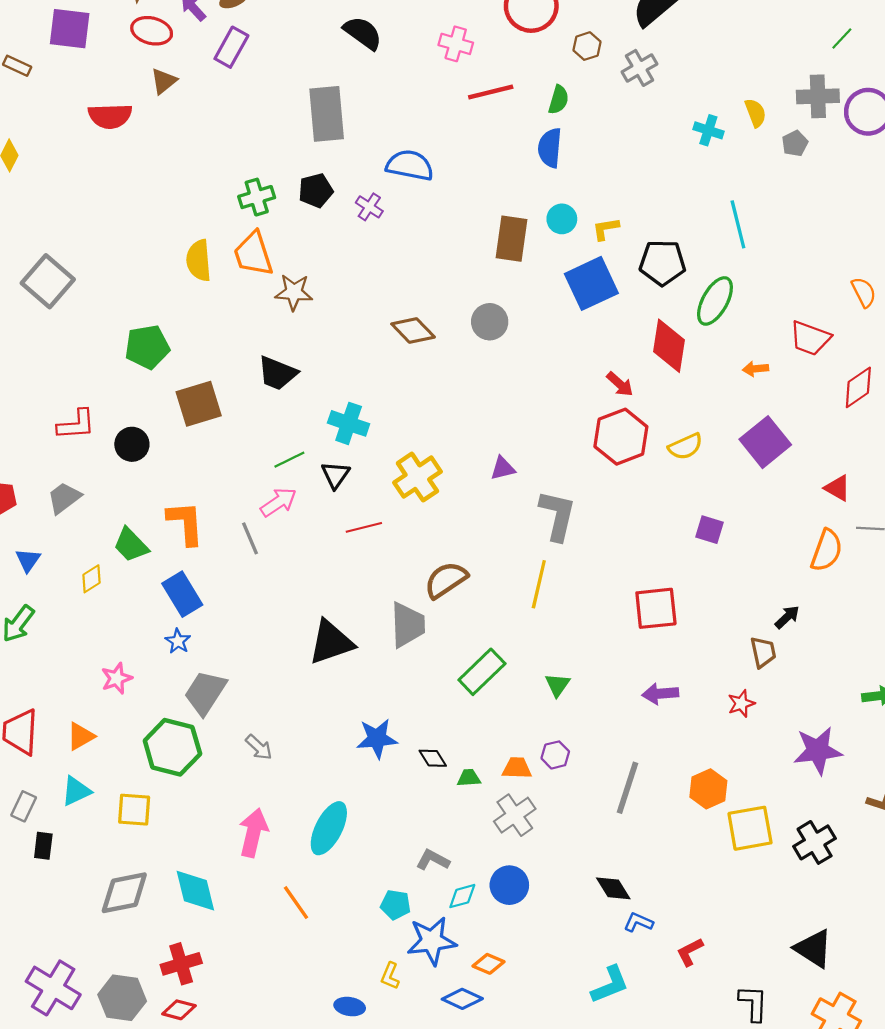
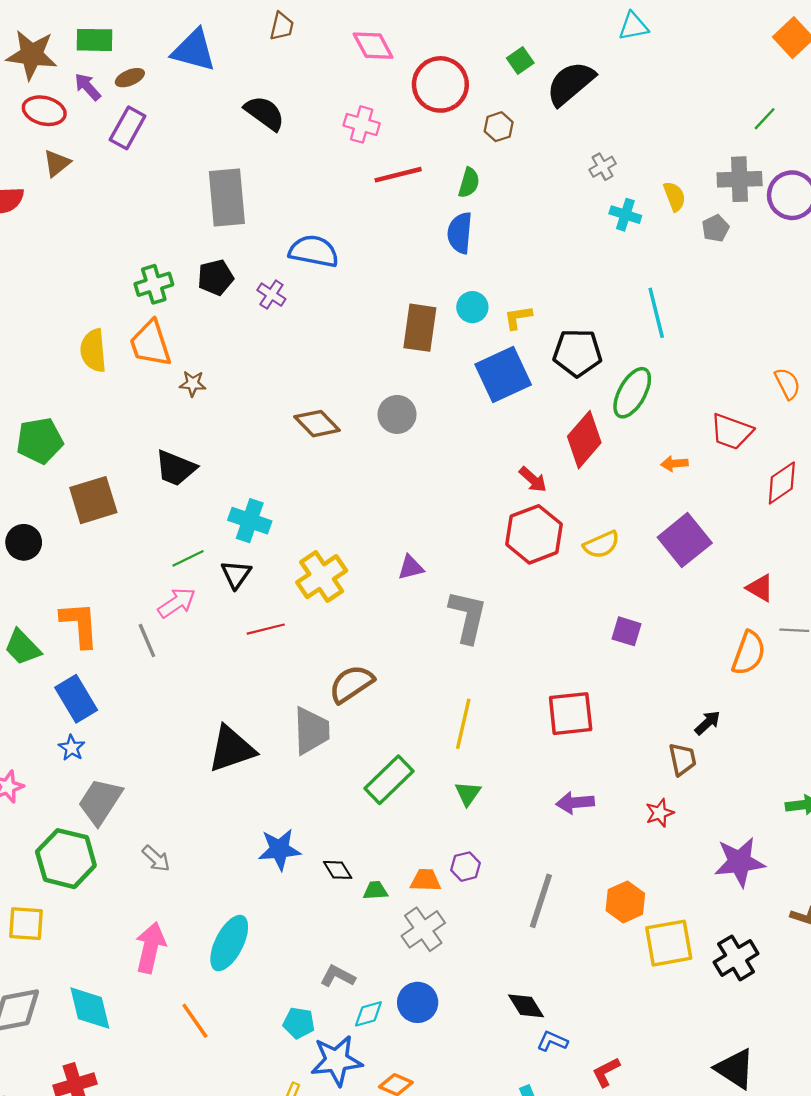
gray cross: (640, 68) -> (603, 167), moved, size x0.7
brown star: (294, 292) -> (193, 384), size x0.7
red diamond: (669, 346) -> (584, 440), turned 32
yellow line: (539, 584) -> (463, 724), moved

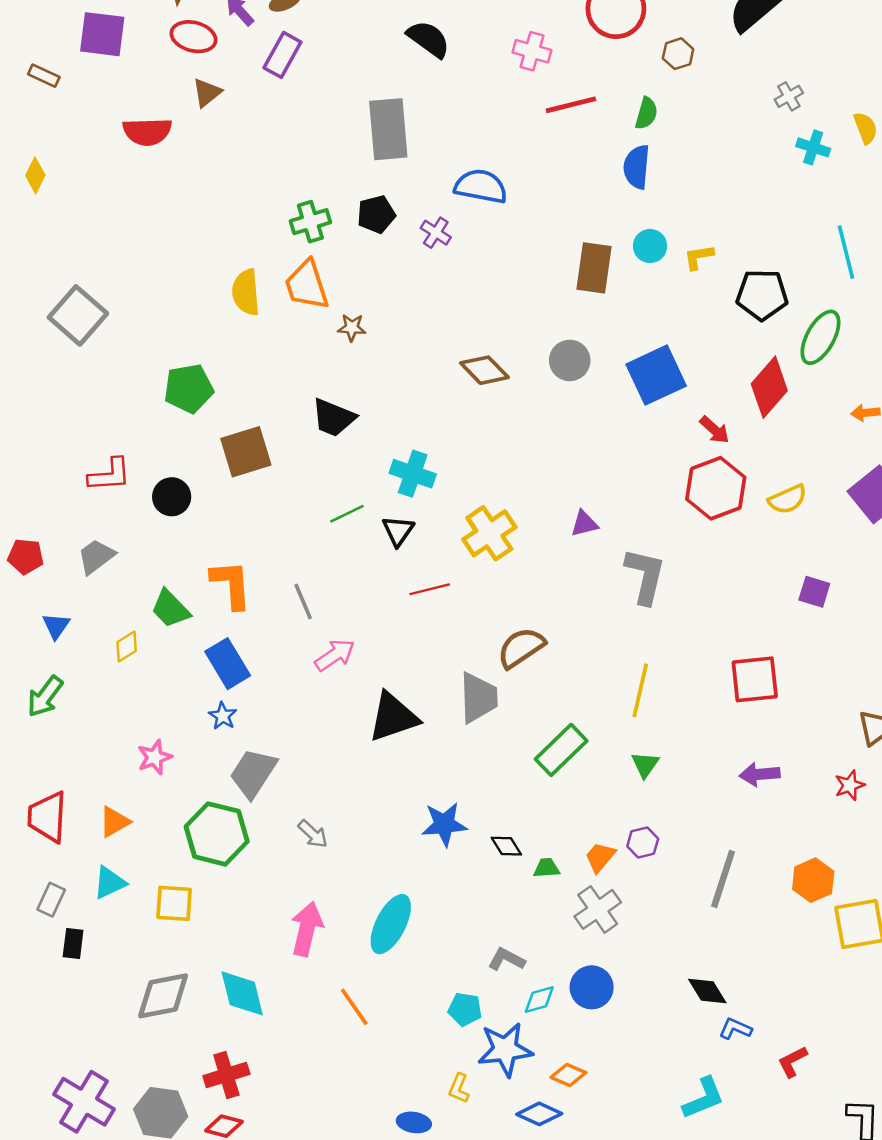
blue square: (503, 374) -> (656, 375), moved
pink arrow: (177, 603) -> (335, 655), moved
orange trapezoid: (426, 880) -> (600, 857), turned -52

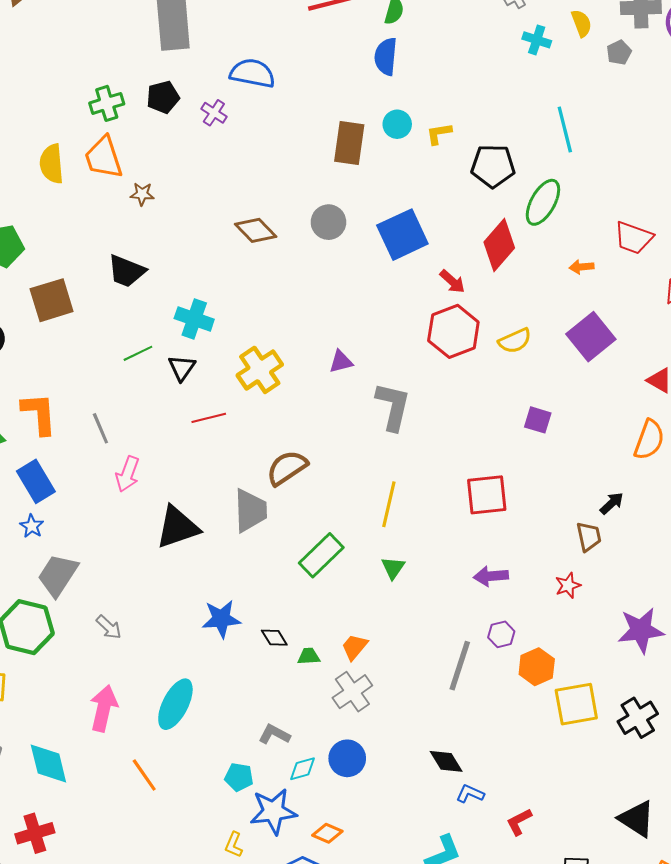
pink arrow: (335, 655) -> (128, 474), turned 144
purple hexagon: (643, 842) -> (501, 634), moved

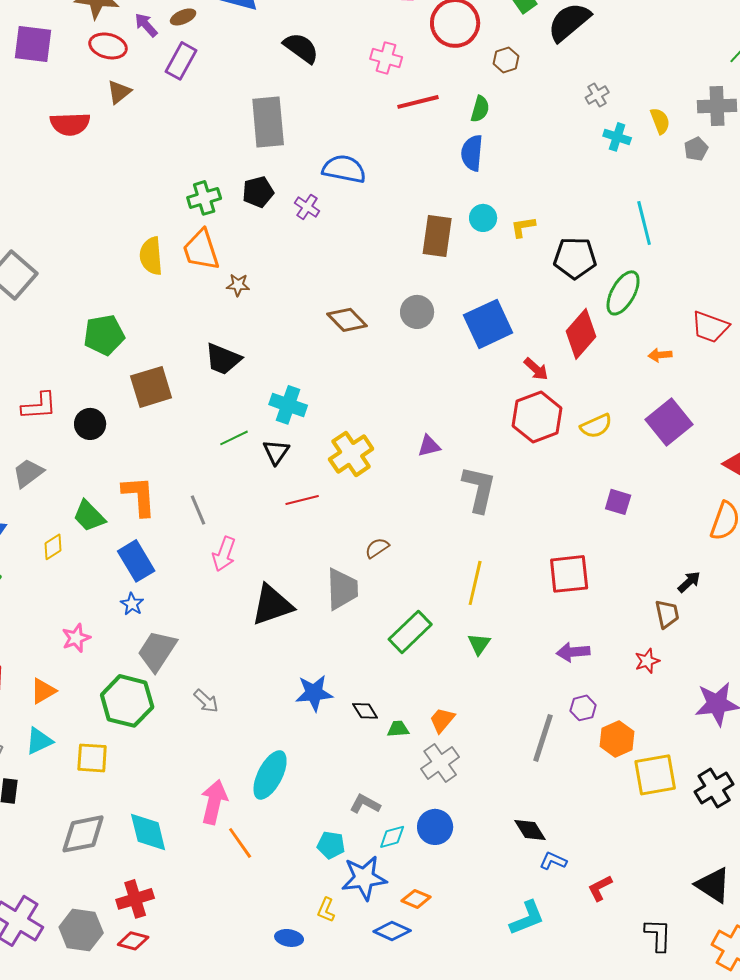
brown semicircle: (287, 468) -> (377, 548), size x0.6
pink arrow: (104, 708) -> (214, 802), moved

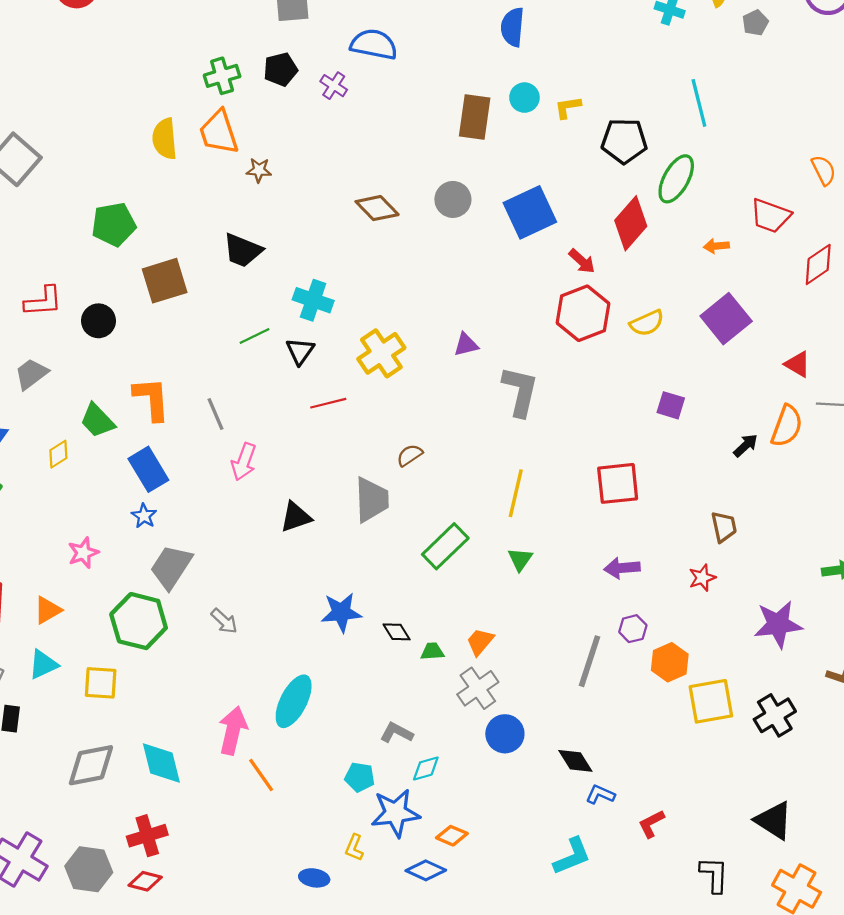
black arrow: (689, 582) -> (746, 445), moved
black triangle: (272, 605) -> (296, 517), size x0.7
blue circle: (435, 827) -> (505, 734), moved

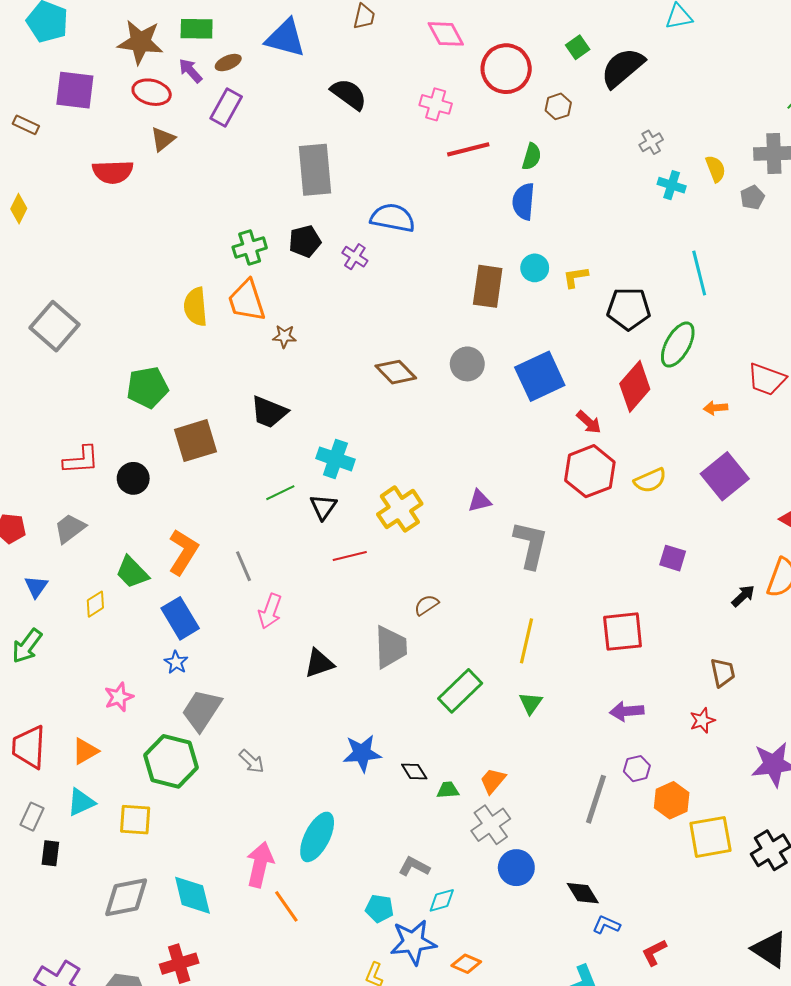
orange L-shape: (152, 399) -> (183, 552), turned 36

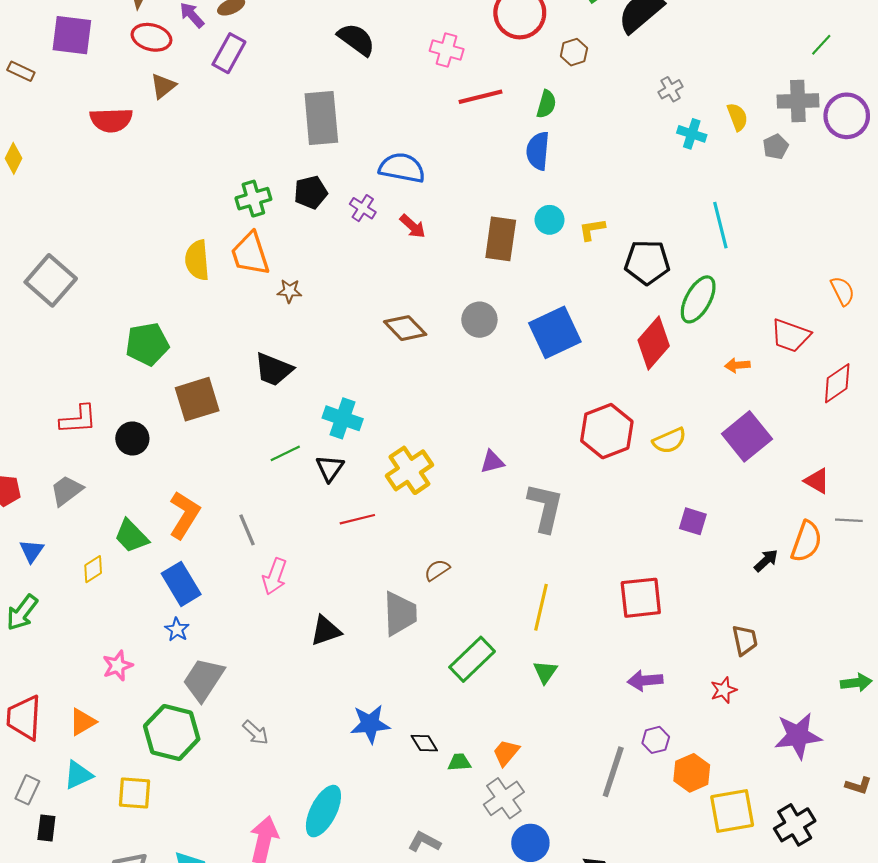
red arrow: (589, 422) -> (413, 226), moved

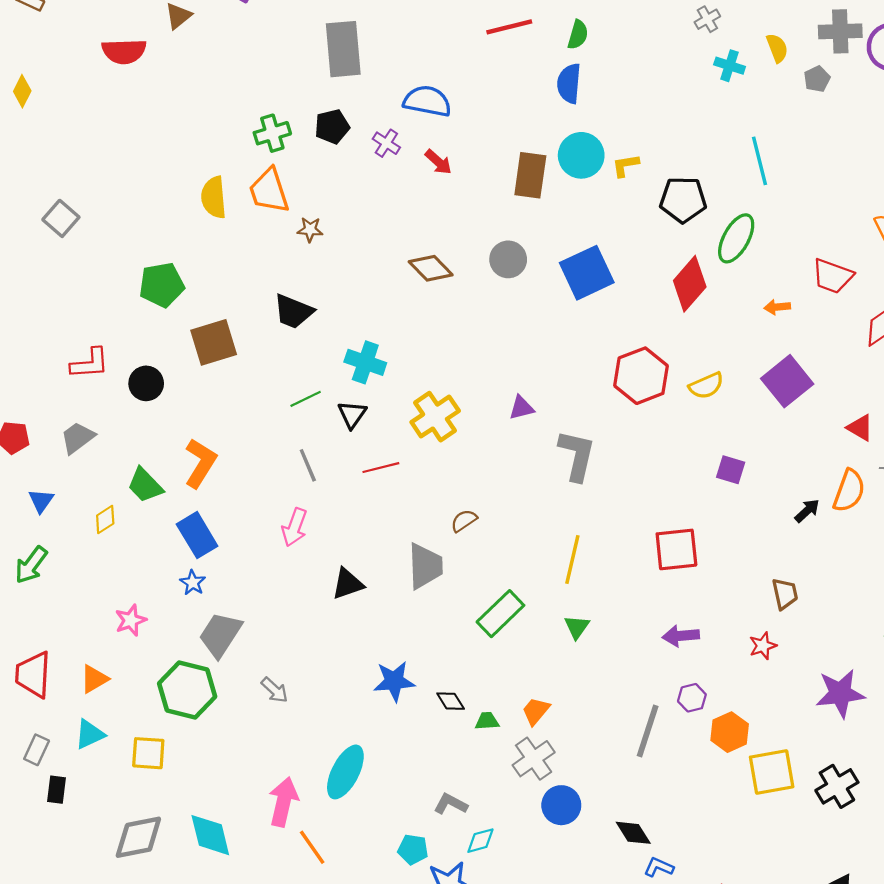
cyan circle: (550, 220) -> (581, 155), size x1.5
gray square: (51, 280) -> (61, 218), size x0.7
gray line: (247, 530) -> (308, 465), moved

